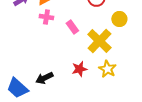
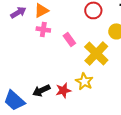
red star: (79, 69) -> (63, 90), moved
yellow star: (107, 69) -> (84, 81), moved

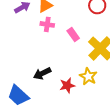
black arrow: (41, 90) -> (42, 73), moved

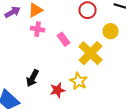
black arrow: (42, 73) -> (32, 78), turned -36

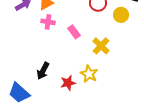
yellow circle: (110, 31) -> (121, 15), moved
yellow cross: (90, 53) -> (101, 46), size x0.7

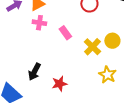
yellow circle: (121, 15) -> (112, 41), moved
yellow star: (89, 74) -> (107, 75), moved

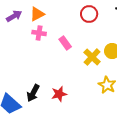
black arrow: (34, 72) -> (33, 93), moved

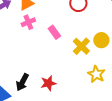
pink cross: (39, 33) -> (28, 22), turned -32

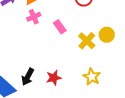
yellow star: (96, 74) -> (92, 77), moved

